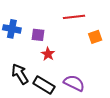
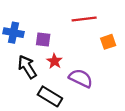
black arrow: (20, 74) -> (27, 67), moved
purple semicircle: (74, 83) -> (81, 78), moved

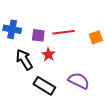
red line: (84, 19) -> (64, 32), moved
purple semicircle: (81, 78) -> (79, 81), moved

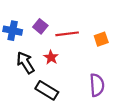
purple square: (38, 35) -> (40, 26), moved, turned 32
purple semicircle: (79, 81) -> (97, 85), moved, turned 60

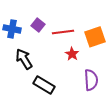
orange square: (101, 39) -> (95, 37), size x1.5
red star: (51, 57) -> (72, 54), moved

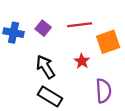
red line: (63, 32) -> (80, 25), moved
black arrow: (24, 59) -> (45, 67), moved

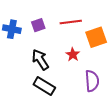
purple square: (43, 28) -> (38, 25), turned 32

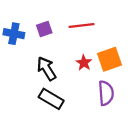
orange square: (96, 37) -> (109, 59), moved

